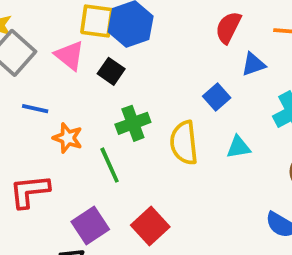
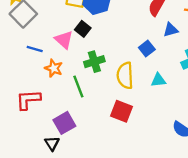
pink triangle: (70, 55) -> (64, 40), moved
red square: (150, 226) -> (121, 111), moved, turned -30

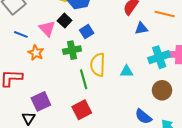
blue square: (147, 49) -> (87, 32), moved
green line: (78, 86) -> (84, 79), moved
red square: (121, 111) -> (82, 110), moved, turned 36

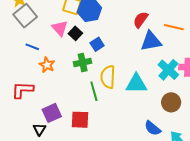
blue triangle: (141, 28) -> (151, 41), size x1.6
pink triangle: (47, 29) -> (60, 28), moved
cyan cross: (159, 57) -> (168, 70), turned -30
cyan triangle: (127, 71) -> (136, 84), size x1.6
red square: (82, 110) -> (80, 120), moved, turned 30

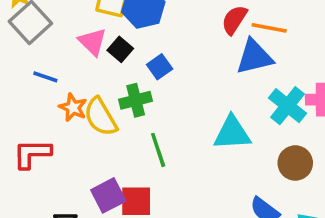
orange line: (174, 27) -> (269, 28), moved
yellow semicircle: (108, 77) -> (101, 117), moved, turned -30
purple square: (52, 113) -> (108, 195), moved

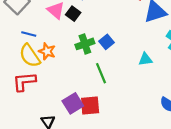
blue square: (160, 67) -> (107, 42), moved
yellow semicircle: (101, 117) -> (30, 56), moved
cyan triangle: (232, 133) -> (145, 59), size x0.6

